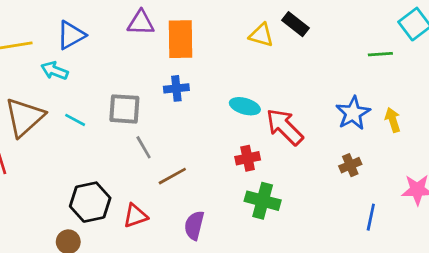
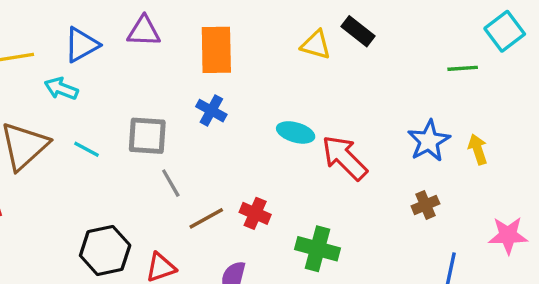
purple triangle: (141, 23) -> (144, 31), moved
blue cross: (176, 88) -> (211, 111), turned 35
red cross: (248, 158) -> (255, 213), moved, turned 35

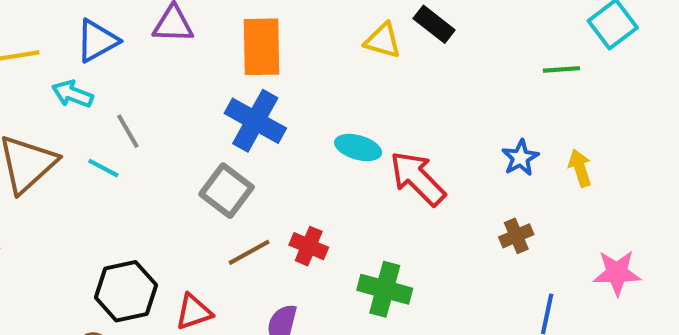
blue cross: (211, 111) -> (255, 121), size x1.6
gray square: (147, 136) -> (227, 191), moved, turned 33
blue star: (429, 141) -> (520, 158), size x0.7
gray line: (171, 183) -> (128, 131), moved

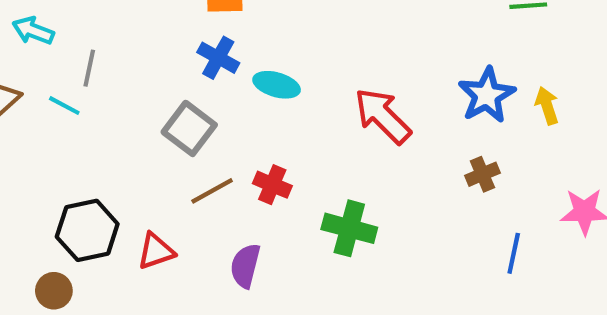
blue cross: (255, 121) -> (218, 58), size x0.7
gray line: (128, 131) -> (89, 68), turned 42
cyan ellipse: (358, 147) -> (277, 85), moved
blue star: (520, 158) -> (487, 95), size x1.5

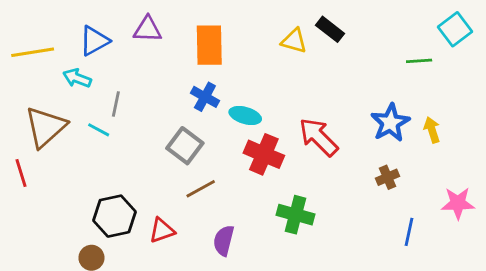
red cross: (272, 185) -> (264, 154), moved, size x1.5

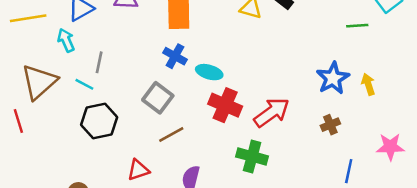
cyan arrow: (77, 78) -> (66, 40), turned 45
red arrow: (318, 137) -> (272, 112), moved, turned 99
black hexagon: (114, 216) -> (99, 121), moved

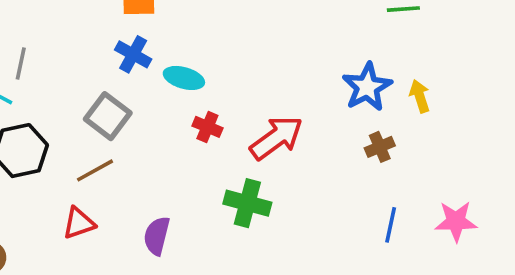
red cross: (225, 105) -> (207, 127), size x0.6
brown cross: (330, 125) -> (380, 147), moved
brown line: (171, 134) -> (95, 170), moved
pink star: (390, 147) -> (456, 221), moved

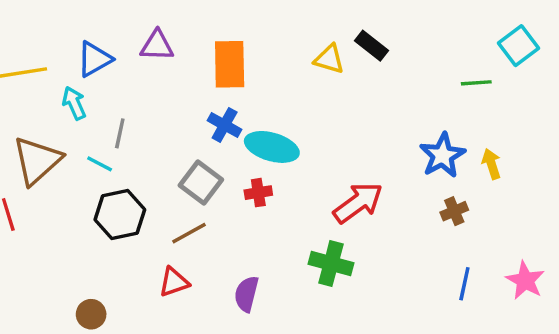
cyan ellipse: (184, 78) -> (272, 147), size x1.4
red cross: (207, 127) -> (258, 193), moved, turned -32
pink star: (456, 221) -> (525, 280), turned 30

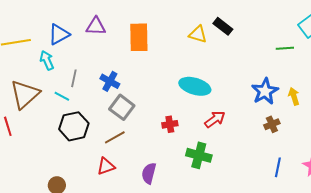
blue cross: (225, 125) -> (110, 81), moved
cyan ellipse: (272, 147) -> (195, 86), moved
red cross: (258, 193) -> (170, 124), moved
red arrow: (358, 203) -> (215, 119), size x0.7

